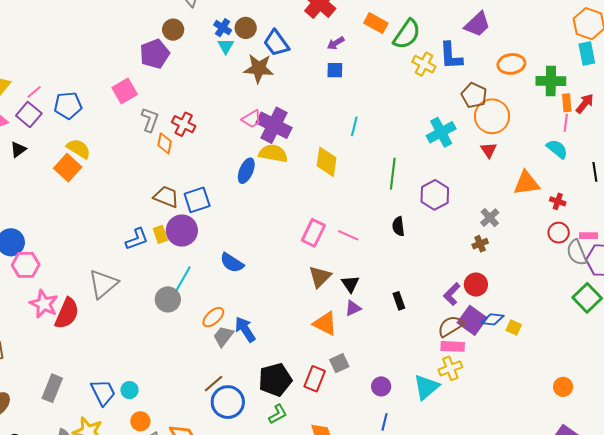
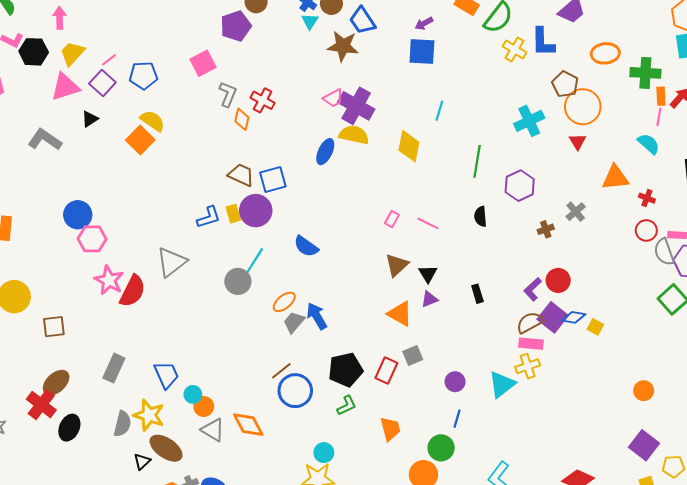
blue square: (335, 70) -> (422, 51), size x1.6
pink rectangle: (313, 233) -> (392, 219), size x0.6
brown cross: (480, 244) -> (546, 229), moved
cyan circle: (129, 390) -> (193, 394), moved

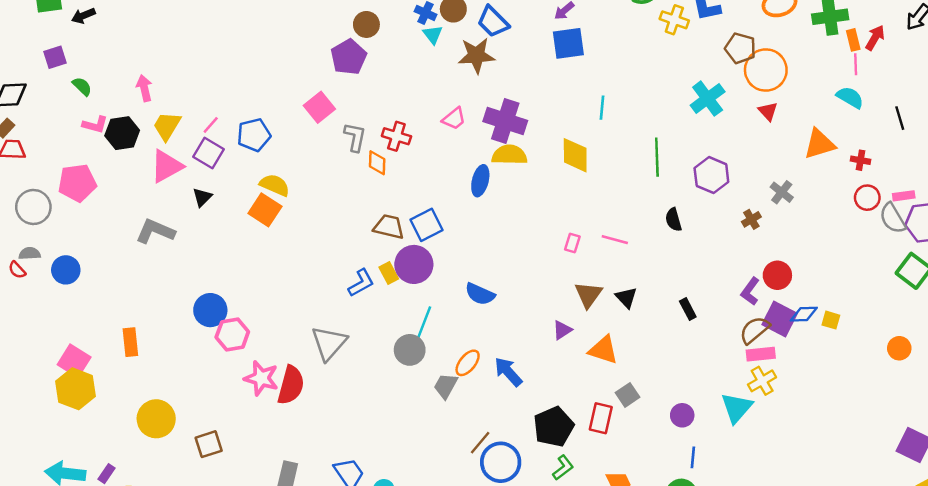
pink trapezoid: (333, 98) -> (454, 119), moved
purple triangle: (429, 299) -> (562, 330), moved
gray trapezoid: (294, 322) -> (446, 386), moved
orange circle: (644, 391) -> (899, 348), moved

